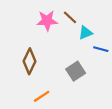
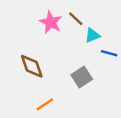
pink star: (47, 21) -> (51, 22), turned 30
brown diamond: (29, 61) -> (32, 66), turned -45

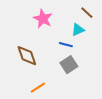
brown line: (76, 19) -> (87, 13), moved
blue line: (109, 53) -> (66, 45), moved

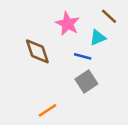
pink star: (43, 19) -> (68, 24), moved
brown diamond: (27, 56) -> (37, 51), moved

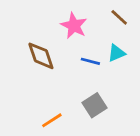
cyan triangle: (98, 38) -> (116, 53), moved
gray square: (86, 81) -> (94, 105), moved

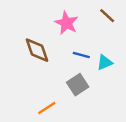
cyan triangle: (116, 53) -> (105, 62), moved
gray square: (94, 105) -> (78, 85), moved

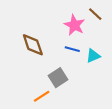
pink star: (66, 23) -> (74, 25), moved
gray square: (78, 85) -> (58, 78), moved

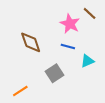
cyan triangle: (93, 56) -> (87, 61), moved
orange line: (42, 96) -> (20, 91), moved

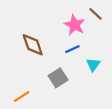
blue line: (68, 46) -> (72, 49), turned -40
cyan triangle: (87, 61) -> (93, 65), turned -32

